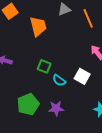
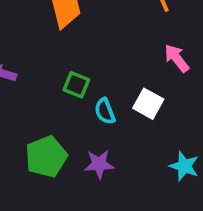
cyan semicircle: (59, 80) -> (105, 111), turned 32

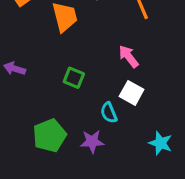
pink arrow: (177, 58) -> (129, 56), moved
cyan semicircle: (105, 111) -> (109, 113), moved

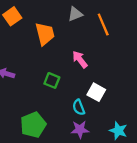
pink arrow: (129, 56) -> (80, 59), moved
purple star: (92, 142) -> (80, 129), moved

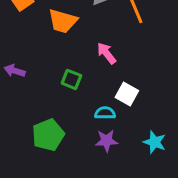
orange trapezoid: (45, 34) -> (63, 21), turned 120
cyan semicircle: (79, 107) -> (105, 113), turned 112

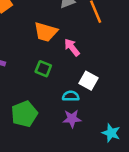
orange trapezoid: (63, 21) -> (46, 32), moved
cyan star: (155, 142) -> (111, 133), moved

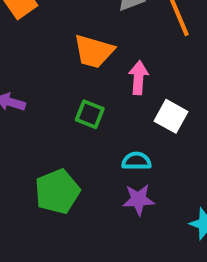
pink arrow: (72, 47) -> (138, 78), turned 42
white square: (89, 81) -> (171, 116), moved

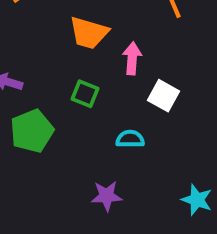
green pentagon: (57, 191) -> (32, 131), moved
purple star: (138, 200) -> (107, 196), moved

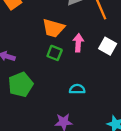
green square: (85, 94) -> (55, 53), moved
white square: (164, 96) -> (108, 46), moved

